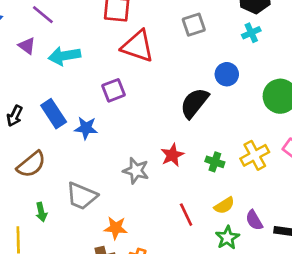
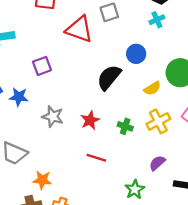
red triangle: (138, 46) -> (79, 29), moved
gray star: (136, 171) -> (53, 117), moved
yellow semicircle: (224, 205) -> (152, 88), moved
red line: (186, 215) -> (96, 158), moved, turned -48
purple semicircle: (254, 220) -> (157, 163), moved, turned 78

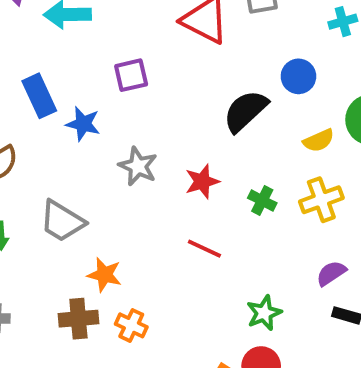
purple semicircle: (157, 163) -> (331, 273), moved

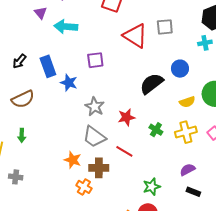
gray trapezoid: (62, 221) -> (94, 137), moved
brown cross: (78, 319) -> (99, 168), moved

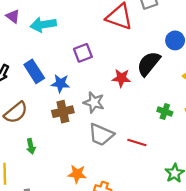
red star: (126, 117) -> (121, 78), moved, turned 30
green arrow: (22, 135) -> (31, 146), moved
orange star: (73, 160) -> (77, 174), moved
brown cross: (99, 168) -> (63, 112), moved

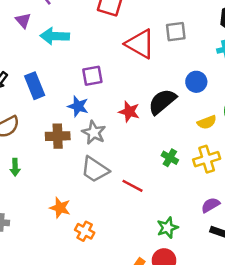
blue star: (60, 83) -> (78, 106), moved

